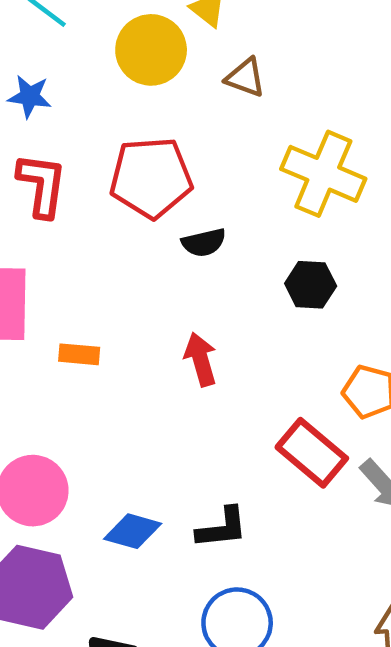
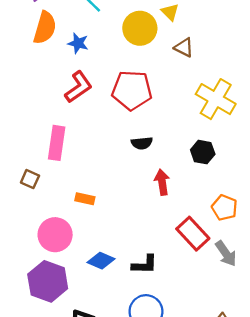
red L-shape: (42, 185) -> (78, 87), turned 40
black semicircle: (204, 243) -> (142, 143), moved
orange rectangle: (79, 354) -> (85, 199), moved
red arrow: (201, 359) -> (162, 182), moved

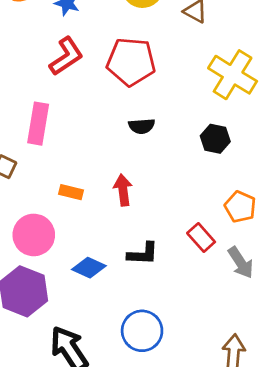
red arrow: (162, 182) -> (123, 190), moved
red rectangle: (193, 234) -> (201, 238), size x0.7
black L-shape: (145, 265) -> (143, 254), moved

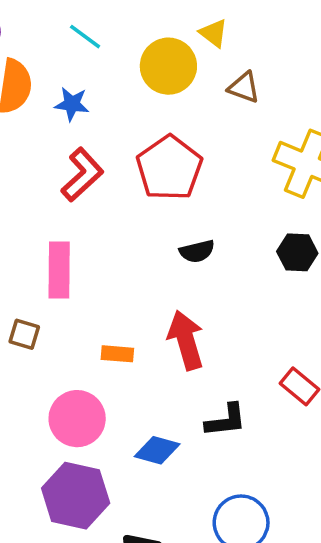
red pentagon: (131, 62) -> (169, 168), turned -30
red arrow: (123, 190) -> (186, 340), size x1.4

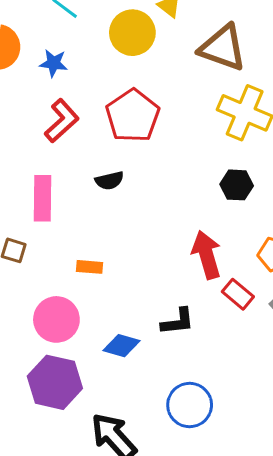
brown triangle: (244, 87) -> (223, 48), moved, size x1.8
black semicircle: (197, 251) -> (109, 181), moved
red arrow: (186, 340) -> (207, 255), moved

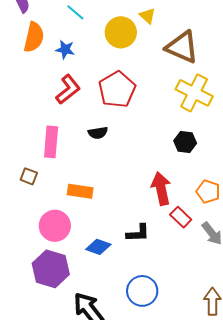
orange rectangle: (90, 267) -> (80, 191), size x1.4

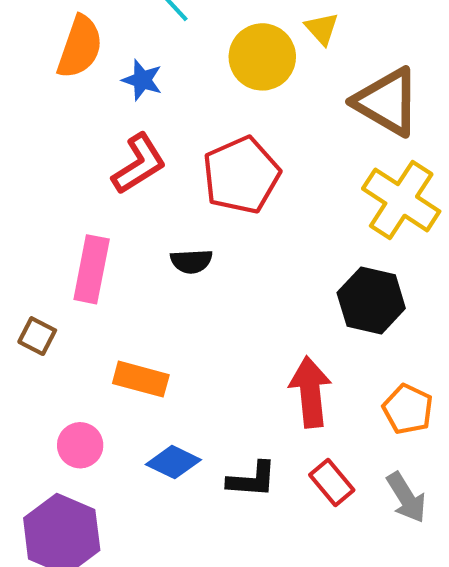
black hexagon: (185, 142) -> (371, 301), size x1.4
red rectangle: (181, 217) -> (332, 482), moved
pink circle: (55, 226) -> (80, 445), size x0.7
blue diamond: (98, 247) -> (173, 462), moved

